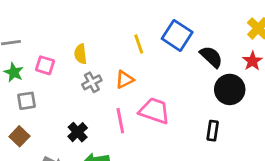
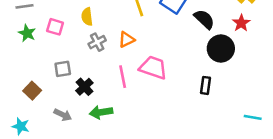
gray square: (27, 101) -> (63, 69), moved

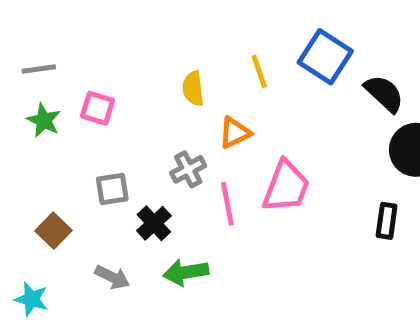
yellow semicircle: (87, 17) -> (193, 89), moved
gray cross: (97, 42) -> (188, 169), moved
pink trapezoid: (153, 68) -> (286, 187), turned 92

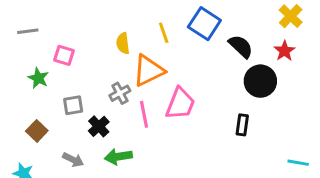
green star: (44, 120) -> (38, 78), moved
orange triangle: (235, 133) -> (149, 71), size x1.6

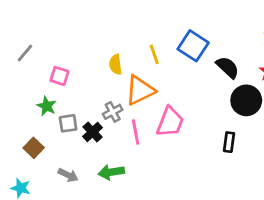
gray line: (28, 31) -> (25, 53), turned -42
green star: (38, 78) -> (47, 106), moved
black cross: (99, 126) -> (93, 132), moved

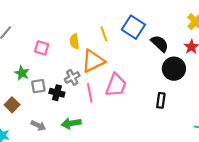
pink square: (59, 76) -> (42, 48), moved
black cross: (93, 132) -> (57, 93), turned -32

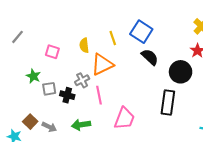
black semicircle: (160, 44) -> (150, 57), moved
pink trapezoid: (116, 85) -> (124, 118), moved
black rectangle: (161, 100) -> (168, 103), size x1.6
brown square: (12, 105) -> (30, 122), moved

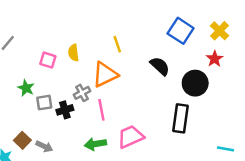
blue square: (141, 32) -> (181, 31), moved
yellow semicircle: (84, 45) -> (73, 53), moved
black cross: (67, 95) -> (65, 110), turned -32
pink trapezoid: (124, 118) -> (131, 137), turned -135
green arrow: (81, 125) -> (95, 144), moved

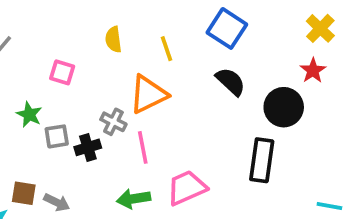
blue square: (181, 31) -> (227, 28), moved
yellow semicircle: (73, 53) -> (113, 39), moved
gray cross: (82, 93) -> (113, 122), turned -35
brown square: (22, 140) -> (24, 193), turned -35

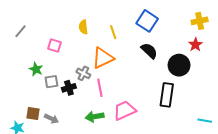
yellow cross: (320, 28) -> (200, 21), turned 35

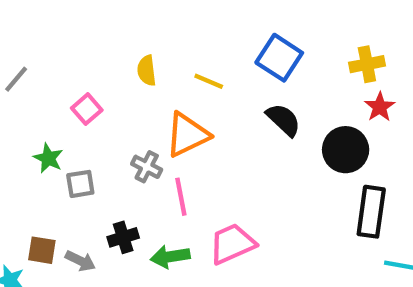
yellow cross: (200, 21) -> (367, 64), moved
yellow line: (113, 32) -> (209, 81), turned -48
pink square: (55, 46) -> (87, 109), turned 32
black cross: (69, 88) -> (123, 237), moved
black rectangle: (167, 95) -> (371, 212), moved

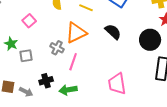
black semicircle: (284, 120) -> (113, 32), moved
pink line: (181, 197) -> (73, 62), turned 30
pink trapezoid: (232, 244) -> (117, 84), moved, turned -75

